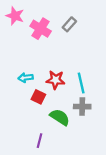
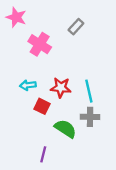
pink cross: (41, 29) -> (40, 44), moved

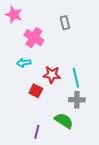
gray rectangle: (76, 27) -> (65, 23), turned -56
cyan arrow: (28, 85) -> (24, 63), moved
green semicircle: (65, 129) -> (64, 121), moved

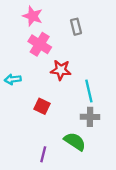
pink star: (14, 15) -> (33, 16), moved
cyan arrow: (24, 63) -> (13, 79), moved
red star: (52, 75) -> (61, 70), moved

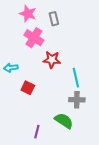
gray rectangle: (76, 27) -> (54, 19), moved
red square: (42, 106) -> (28, 88), moved

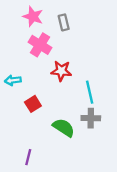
red square: (28, 88) -> (33, 104), turned 32
green semicircle: (64, 121) -> (64, 128), moved
purple line: (37, 132) -> (28, 157), moved

